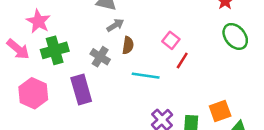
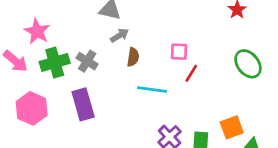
green ellipse: (235, 36) -> (248, 64), moved
pink square: (171, 40) -> (179, 52), turned -36
gray cross: (100, 57) -> (87, 61), moved

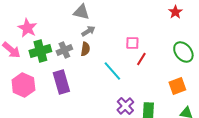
brown semicircle: (133, 57) -> (85, 49), moved
gray cross: (87, 61) -> (64, 50), turned 35
cyan line: (152, 90) -> (112, 71), turned 40
orange square: (232, 127) -> (177, 86), moved

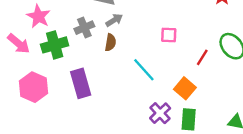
gray cross: (64, 50) -> (84, 28), moved
red line: (141, 59) -> (202, 57), moved
orange square: (177, 86) -> (185, 88), moved, turned -30

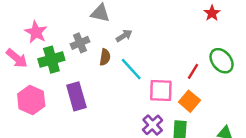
gray arrow: (114, 20) -> (124, 36), moved
pink square: (169, 35) -> (161, 90), moved, size x1.5
cyan line: (144, 70) -> (131, 69), moved
orange square: (185, 88) -> (189, 101), moved

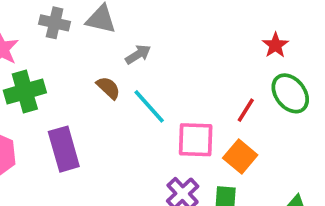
red star: (212, 13) -> (275, 45), moved
gray cross: (80, 43) -> (55, 23), moved, turned 36
brown semicircle: (105, 57) -> (108, 88), turned -56

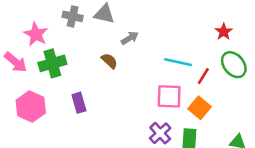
cyan line: (149, 106) -> (178, 62), moved, turned -36
purple rectangle: (64, 149) -> (79, 103), size x0.7

